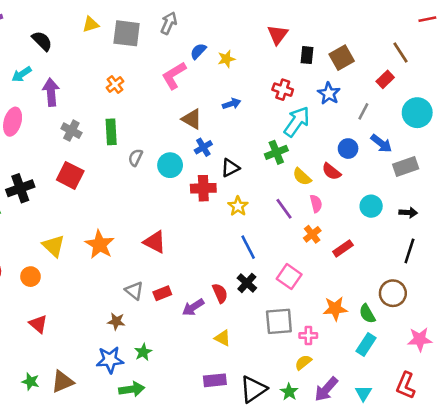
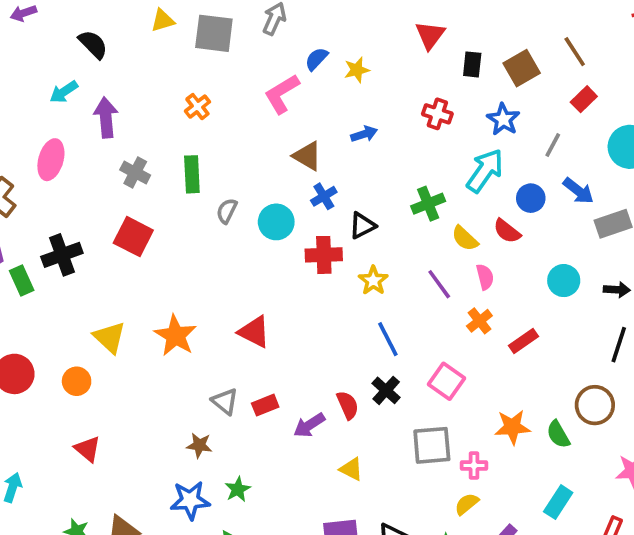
brown line: (401, 52) -> (575, 52), moved
cyan arrow: (297, 122) -> (485, 171), moved
cyan rectangle: (366, 344) -> (558, 502), moved

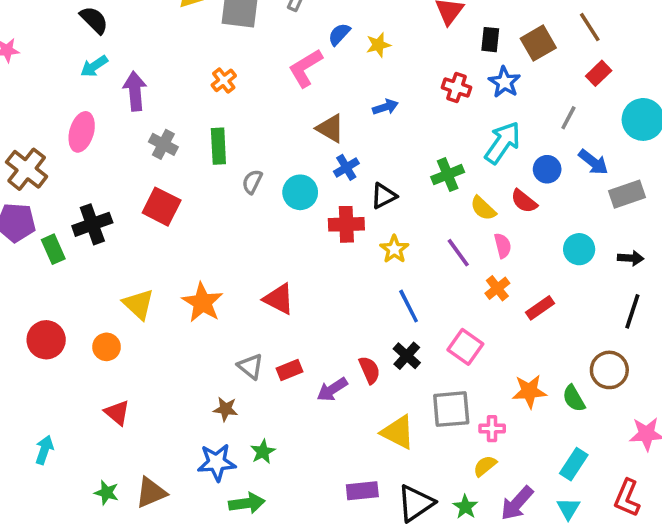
black semicircle: (93, 44) -> (94, 20), moved
blue star: (503, 119) -> (504, 82), moved
yellow triangle: (351, 469) -> (398, 432), moved, size x1.5

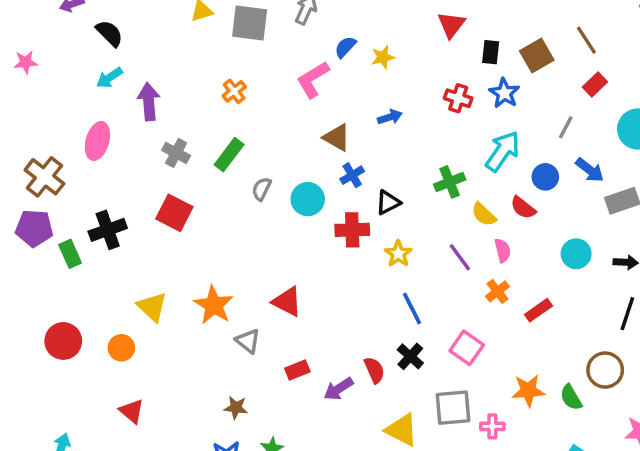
green rectangle: (218, 146) -> (229, 155), turned 40
gray triangle: (250, 366) -> (248, 341), moved

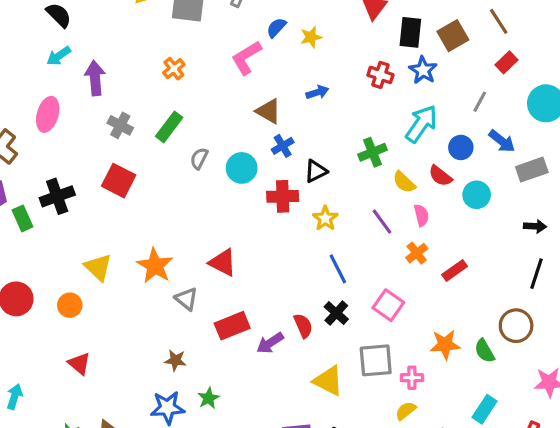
black rectangle: (491, 52) -> (410, 32), size x1.4
cyan circle: (576, 254) -> (477, 195), moved
red rectangle: (297, 370) -> (232, 326), size x1.5

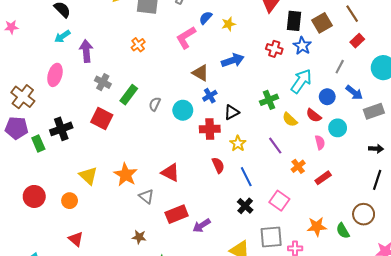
blue arrow: (317, 92) -> (233, 60), size x1.5
green rectangle: (169, 127) -> (129, 95), moved
pink semicircle: (421, 215) -> (320, 142), moved
red semicircle: (303, 326) -> (218, 165), moved

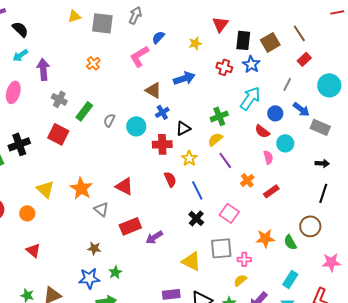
yellow star: (229, 24) -> (195, 43), moved
gray rectangle: (374, 111) -> (320, 127), turned 42
yellow semicircle: (290, 120) -> (215, 139), moved, turned 98

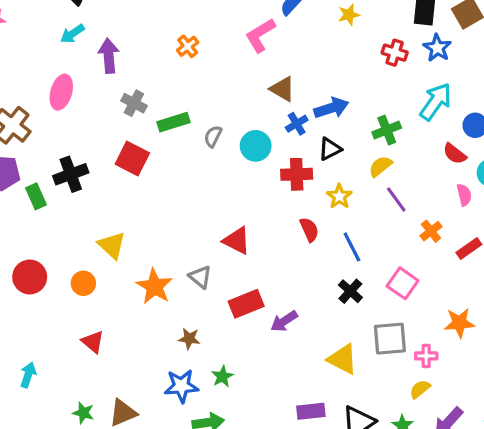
blue arrow: (184, 78) -> (331, 108), moved
green rectangle: (84, 111) -> (173, 122), turned 36
orange star: (81, 188) -> (154, 286), moved

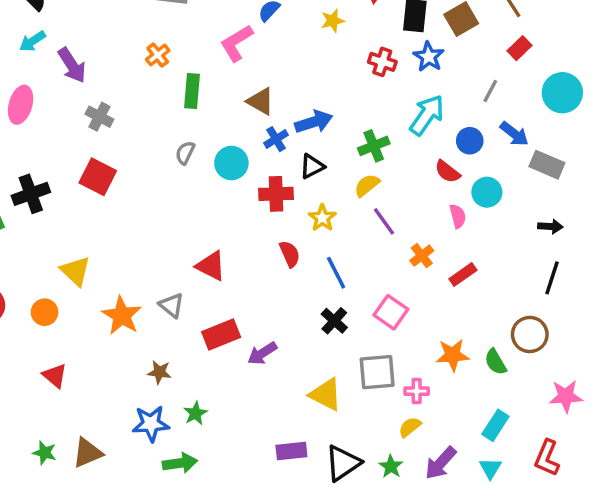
purple arrow: (109, 56) -> (72, 65), turned 152
green rectangle: (173, 122) -> (192, 91), moved, turned -68

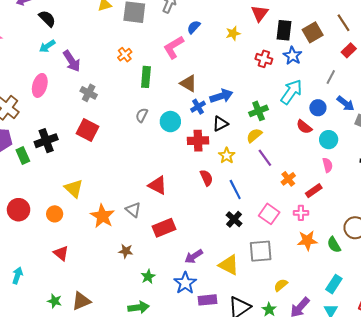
pink semicircle: (458, 216) -> (328, 165), moved
purple arrow: (262, 353) -> (194, 256), moved
pink cross: (417, 391) -> (301, 213), moved
blue star: (151, 424) -> (185, 283), moved, turned -30

